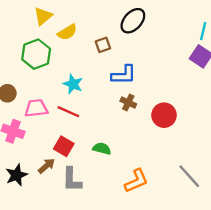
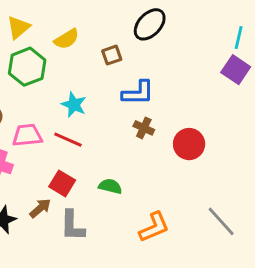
yellow triangle: (43, 16) -> (18, 27), moved

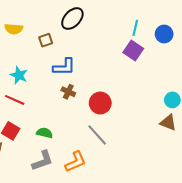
yellow semicircle: (67, 39) -> (14, 29), turned 36
gray line: (221, 221) -> (97, 135), moved
gray L-shape: (72, 226) -> (43, 161), moved, turned -110

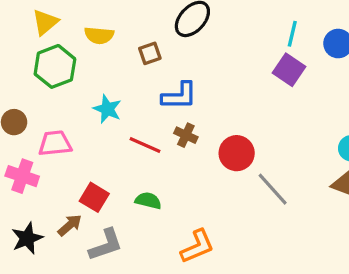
red line: (15, 100) -> (145, 145), moved
gray line: (97, 135) -> (273, 189), moved
gray L-shape: (43, 161) -> (106, 245), moved

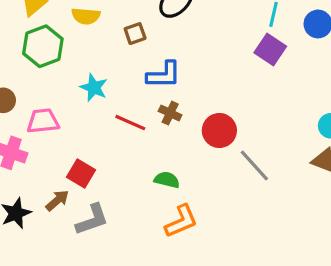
green semicircle: (148, 201) -> (167, 180), moved

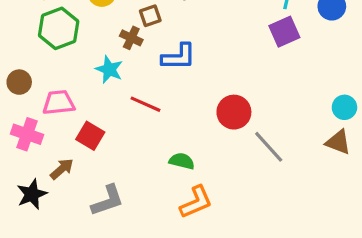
purple square: (270, 49) -> (284, 32), turned 32
brown cross: (170, 113) -> (131, 38), moved
red square: (81, 173) -> (90, 136), moved
brown arrow: (57, 200) -> (62, 169), moved

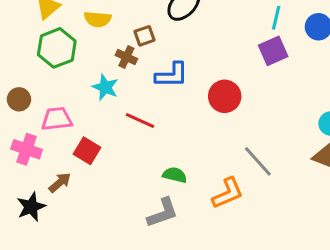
red circle: (234, 112) -> (225, 96), moved
gray L-shape: (108, 201) -> (163, 213), moved
orange L-shape: (196, 202) -> (228, 193), moved

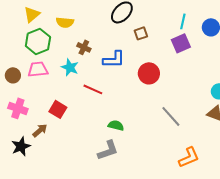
brown square: (145, 36) -> (141, 33), moved
pink trapezoid: (57, 119) -> (38, 69), moved
orange L-shape: (228, 193) -> (189, 157), moved

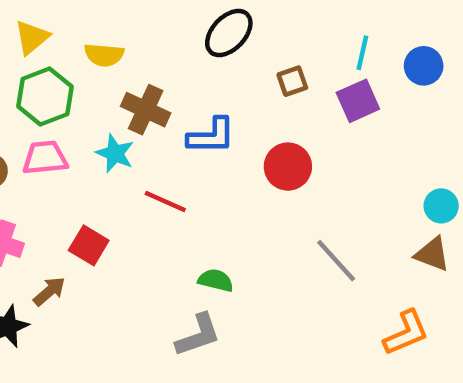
brown square: (141, 33) -> (292, 81), moved
brown cross: (84, 47) -> (146, 110), size x1.5
orange L-shape: (189, 157) -> (406, 333), moved

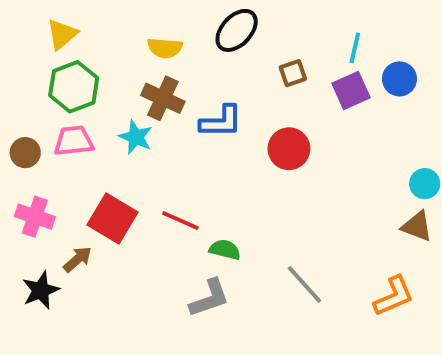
yellow semicircle: (104, 55) -> (165, 48), moved
blue circle: (424, 66) -> (399, 79), moved
red line: (165, 202) -> (180, 220), moved
red square: (89, 245) -> (112, 219), size x1.4
gray line: (336, 261) -> (304, 284), moved

